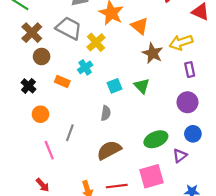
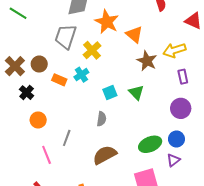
gray trapezoid: (69, 28) -> (66, 37), turned -100
brown cross: (32, 33) -> (15, 66), moved
orange rectangle: (62, 82) -> (59, 80), moved
blue circle: (193, 134) -> (176, 139), moved

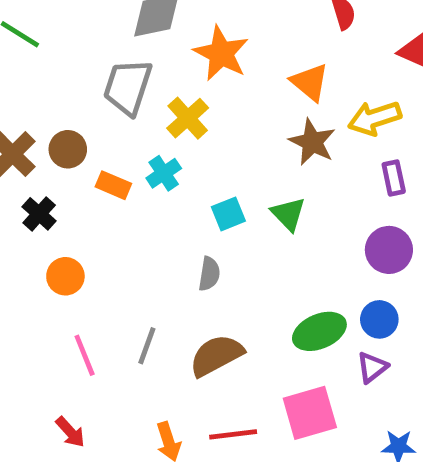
orange triangle: (134, 34) -> (310, 82), moved
gray line: (67, 138) -> (147, 346), moved

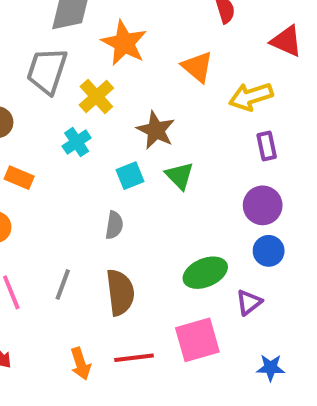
brown star: (312, 142) -> (156, 130), moved
orange rectangle: (113, 185) -> (19, 178), moved
blue circle: (379, 319) -> (269, 251), moved
brown semicircle: (216, 355) -> (120, 292), turned 111

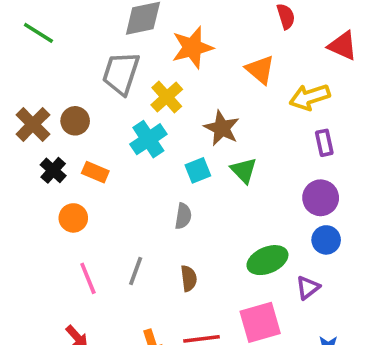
orange star: (124, 43) -> (192, 48), turned 30
cyan cross: (77, 142) -> (148, 139), size x1.4
brown semicircle: (120, 292) -> (189, 278), size x0.6

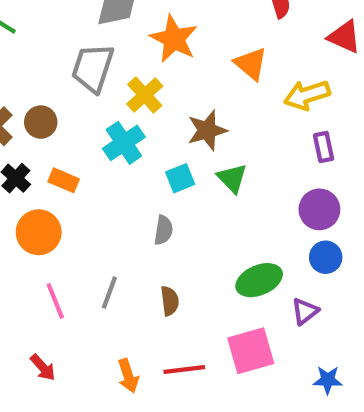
orange star: (192, 48) -> (174, 39), turned -30
brown star: (222, 128) -> (207, 130), turned 30
orange circle: (73, 218) -> (39, 232), size x1.4

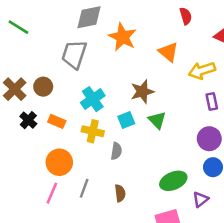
yellow cross: (145, 95) -> (93, 131), moved, turned -35
orange circle: (39, 232) -> (59, 162), moved
pink line: (55, 301) -> (52, 193), turned 45

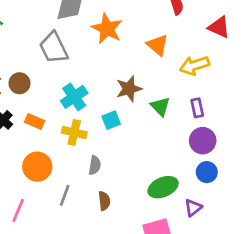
gray trapezoid: (74, 54) -> (54, 48), turned -44
purple rectangle: (212, 101) -> (197, 108), moved
green triangle: (157, 120) -> (160, 106), moved
gray semicircle: (116, 151) -> (95, 165), moved
pink line: (52, 193) -> (18, 210), moved

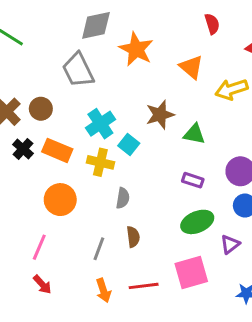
green triangle: (160, 106) -> (194, 134), turned -35
purple rectangle: (197, 108) -> (193, 180), moved, turned -60
cyan square: (111, 120) -> (129, 144), moved, turned -30
orange rectangle: (35, 122) -> (57, 150), size x1.4
gray line: (65, 195) -> (99, 249), moved

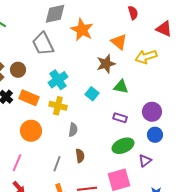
brown star: (160, 115) -> (106, 64), moved
cyan square: (129, 144) -> (92, 94), moved

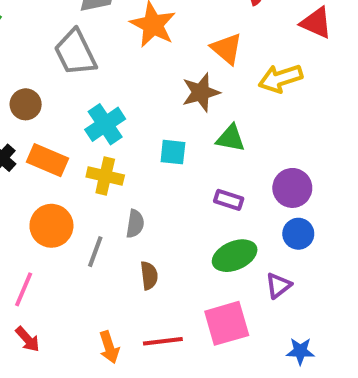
cyan square: (92, 94) -> (173, 152), turned -32
gray line: (57, 164) -> (95, 252), moved

